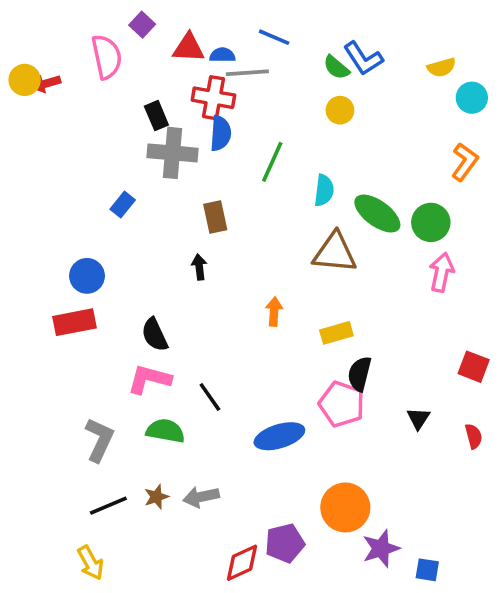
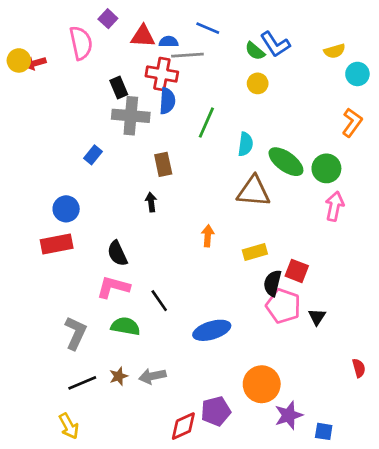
red square: (474, 367) -> (297, 271), moved
pink pentagon: (342, 404) -> (283, 306), moved
red semicircle: (474, 436) -> (359, 368), moved

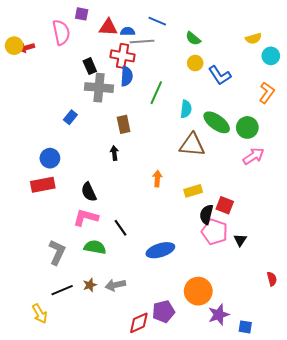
purple square: (108, 19) -> (82, 14), turned -32
blue L-shape: (275, 44) -> (220, 75), moved
pink arrow: (335, 206) -> (253, 156), turned 45
yellow arrow: (69, 426) -> (40, 314), moved

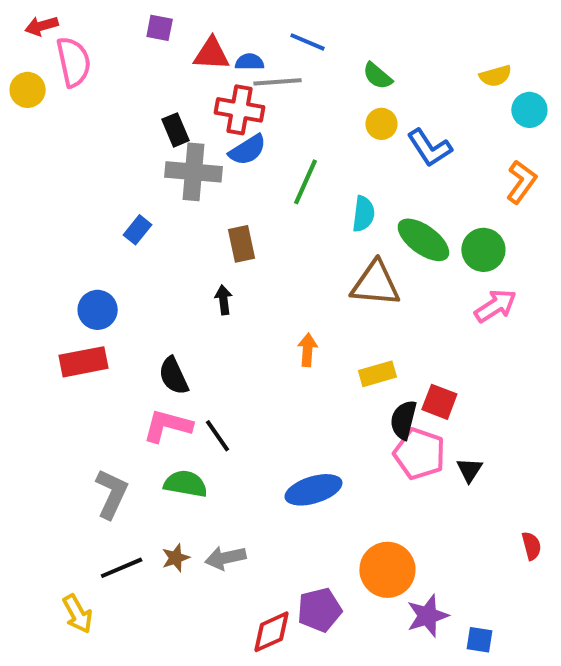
pink semicircle: (61, 32) -> (74, 62), moved
red arrow: (26, 48) -> (42, 26), moved
blue semicircle: (127, 76) -> (248, 150), turned 54
black line: (120, 228) -> (218, 436), moved

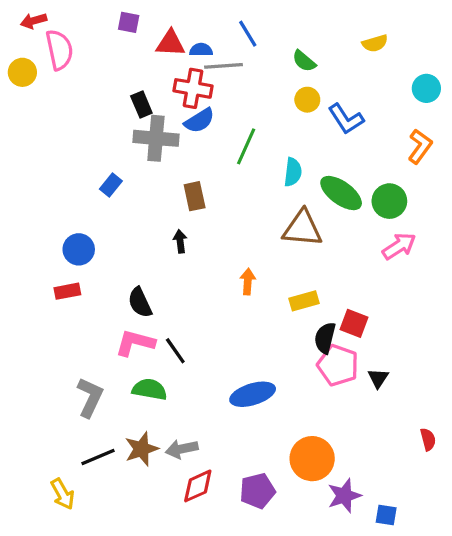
blue line: (307, 42) -> (248, 34), turned 36
yellow semicircle: (495, 76) -> (375, 43), moved
red rectangle: (84, 362) -> (67, 291), size x0.7
brown star: (176, 558) -> (141, 449), size x1.5
red diamond: (272, 632) -> (198, 486), moved

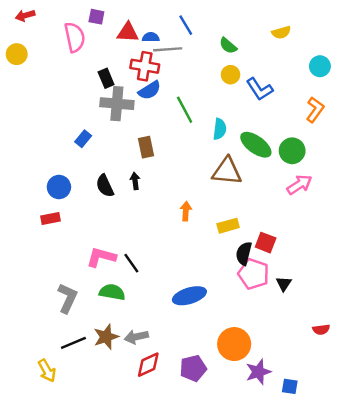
pink semicircle: (59, 50) -> (75, 37), moved
green line: (246, 146) -> (185, 110), turned -52
black semicircle: (140, 302) -> (105, 186), moved
red semicircle: (428, 439) -> (321, 330), turned 98

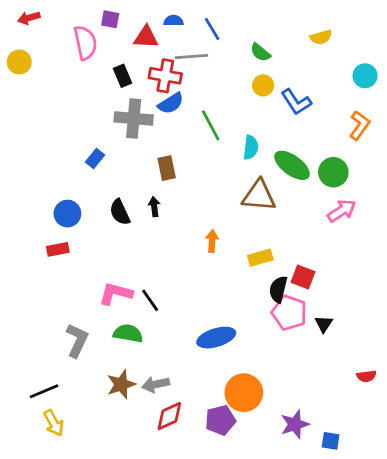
blue semicircle: (151, 37) -> (174, 21), moved
black rectangle: (106, 78) -> (123, 76), moved
black line: (73, 343) -> (44, 391), moved
orange circle: (234, 344) -> (244, 393), moved

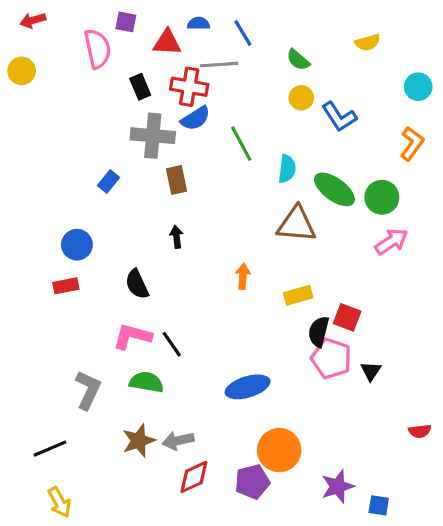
brown rectangle: (167, 168) -> (176, 180), moved
black semicircle: (120, 212) -> (137, 284), moved
yellow arrow: (54, 423) -> (60, 502), moved

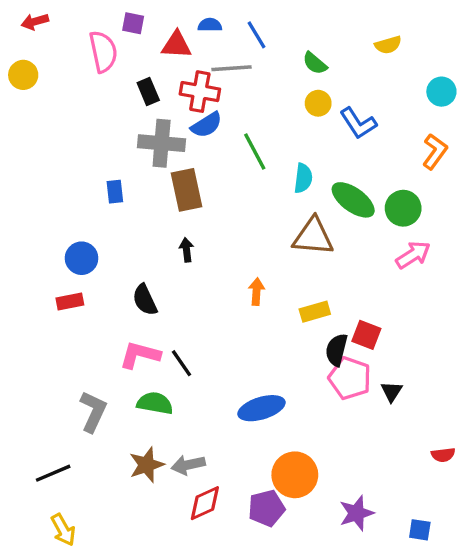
brown rectangle: (176, 180) -> (187, 190), size x1.4
blue rectangle: (109, 182) -> (115, 192), turned -45
blue square: (379, 505) -> (420, 530), moved

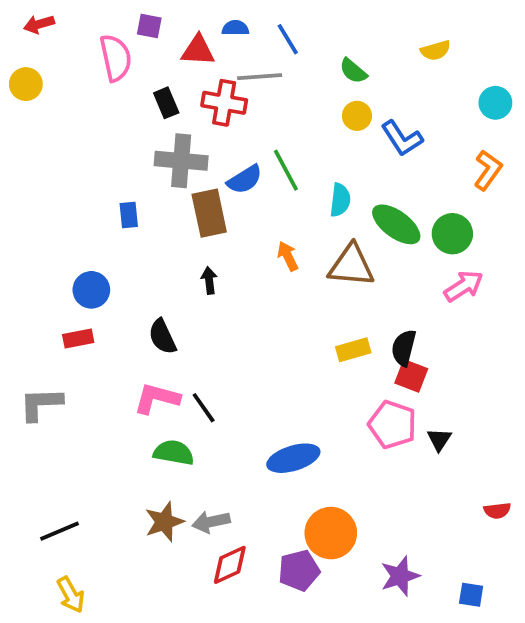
blue semicircle: (207, 125) -> (245, 179), moved
orange arrow: (256, 292) -> (288, 256), moved, turned -30
black semicircle: (336, 350) -> (404, 348), moved
gray L-shape: (93, 412) -> (41, 404), moved, turned -117

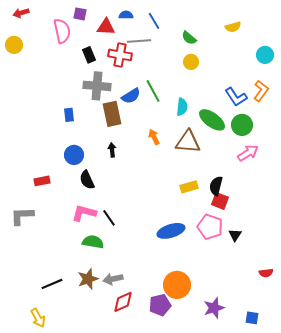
blue L-shape: (402, 138) -> (236, 97), moved
blue circle: (91, 290) -> (74, 155), moved
blue ellipse: (293, 458) -> (171, 231), moved
black line: (60, 531) -> (52, 284), moved

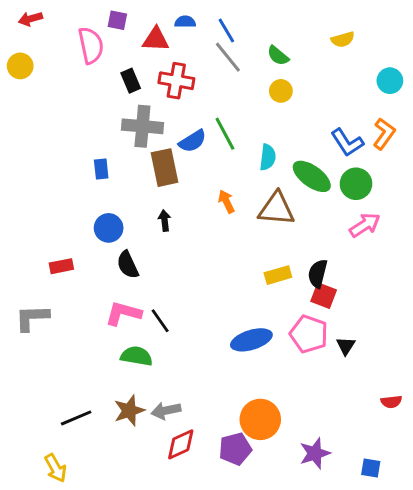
gray line: (139, 41) -> (228, 57), moved, turned 55

